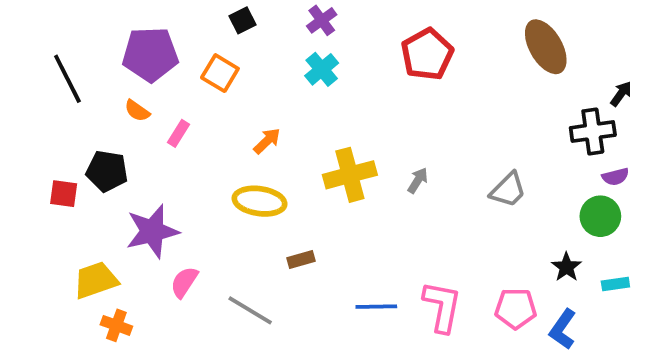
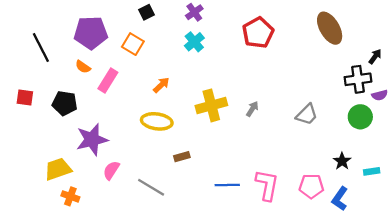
pink rectangle: (179, 133) -> (108, 80), size x1.5
purple semicircle: (615, 177) -> (380, 95), moved
red square: (64, 194) -> (25, 97), moved
green circle: (600, 216) -> (360, 117), moved

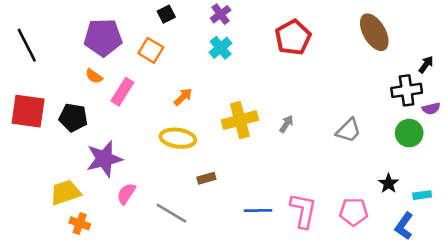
black line: (41, 47) -> (27, 45), moved
red square: (25, 97) -> (28, 111), size x1.8
blue L-shape: (340, 199) -> (404, 226), moved

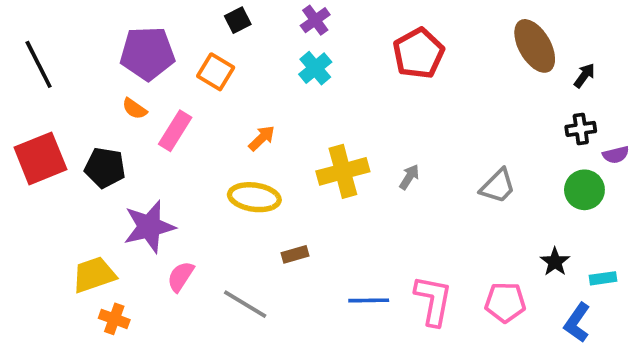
black arrow: (426, 65) -> (584, 75), moved
black cross: (407, 90) -> (581, 129), size x0.7
red square: (28, 111) -> (40, 158), turned -30

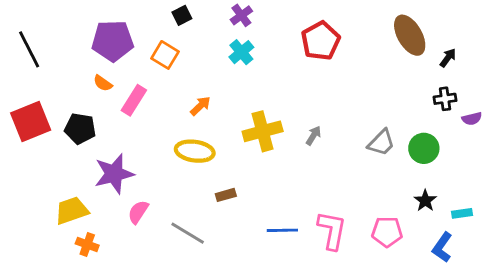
green circle: (584, 190) -> (424, 148), moved

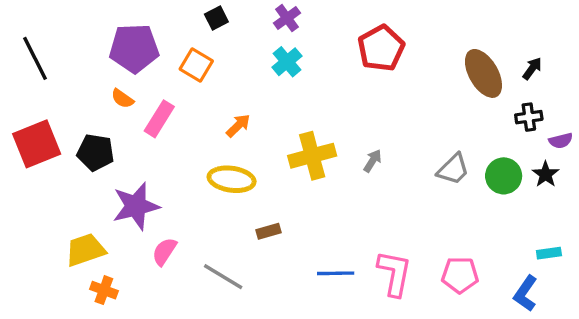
brown ellipse: (410, 35) -> (483, 73), moved
black star: (425, 201) -> (546, 174), moved

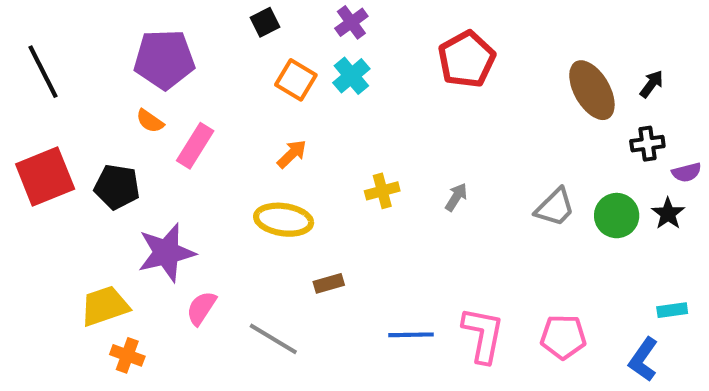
orange square: (196, 65) -> (296, 80), moved
yellow cross: (312, 156) -> (382, 191), size x0.6

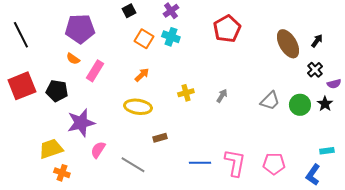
cyan cross: (351, 76) -> (171, 37), turned -30
black cross: (647, 144) -> (315, 70), turned -35

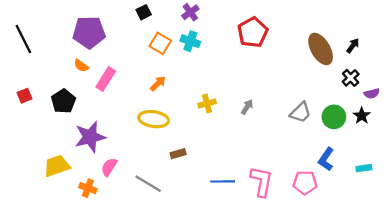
red square: (22, 86) -> (24, 96), size x0.5
black pentagon: (57, 91) -> (63, 101), turned 30
orange cross: (62, 173) -> (88, 188), moved
blue L-shape: (313, 175) -> (326, 159), moved

